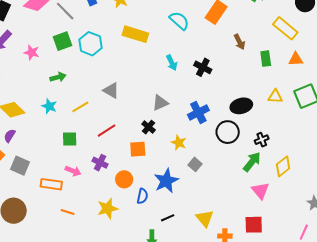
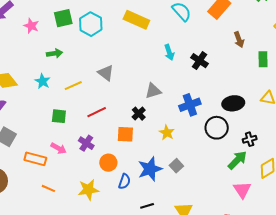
gray square: (195, 164) -> (176, 166), moved

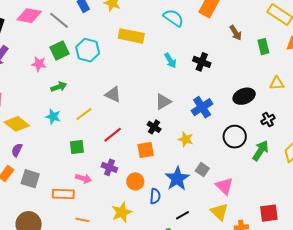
pink star: (31, 26) -> (39, 64), moved
black circle: (217, 128) -> (235, 137), moved
black cross: (250, 139) -> (268, 120), moved
pink triangle: (242, 190) -> (224, 186), moved

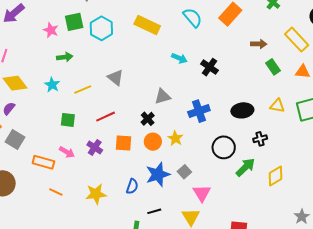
brown arrow: (236, 33) -> (259, 44), moved, turned -70
green rectangle: (263, 47) -> (273, 67), turned -35
cyan arrow: (170, 61) -> (179, 58), turned -49
orange square: (146, 150) -> (123, 143), moved
orange circle: (135, 181) -> (153, 142), moved

